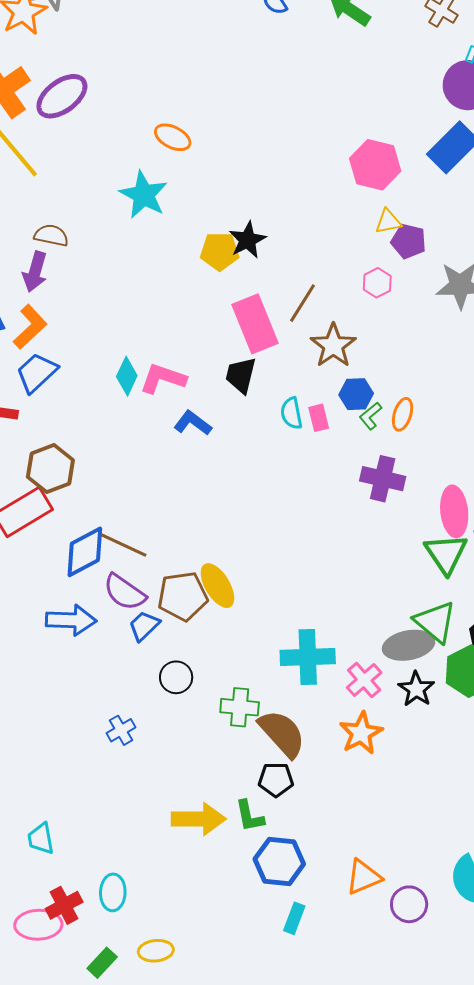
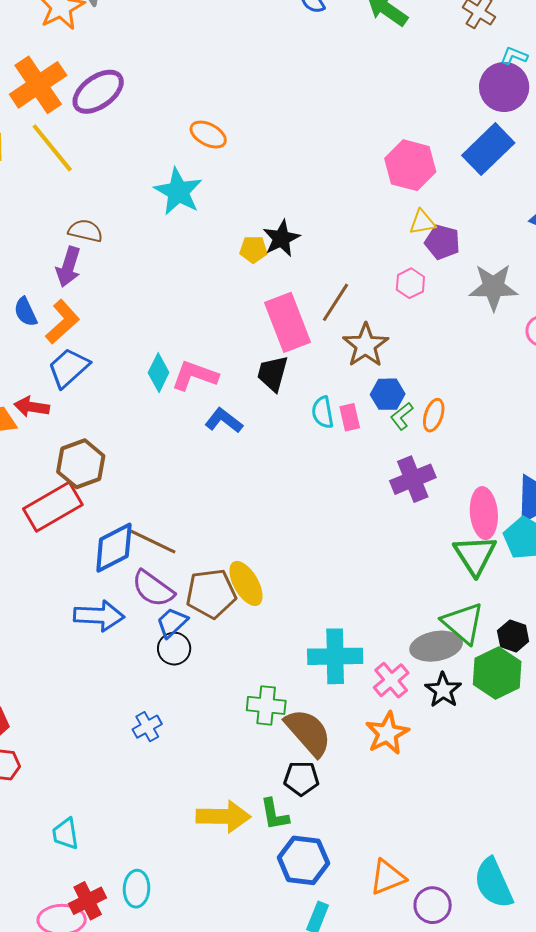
yellow pentagon: (220, 251) -> (253, 249), size x0.7
purple cross: (383, 479) -> (413, 479), turned -36
black circle: (176, 677) -> (174, 649), moved

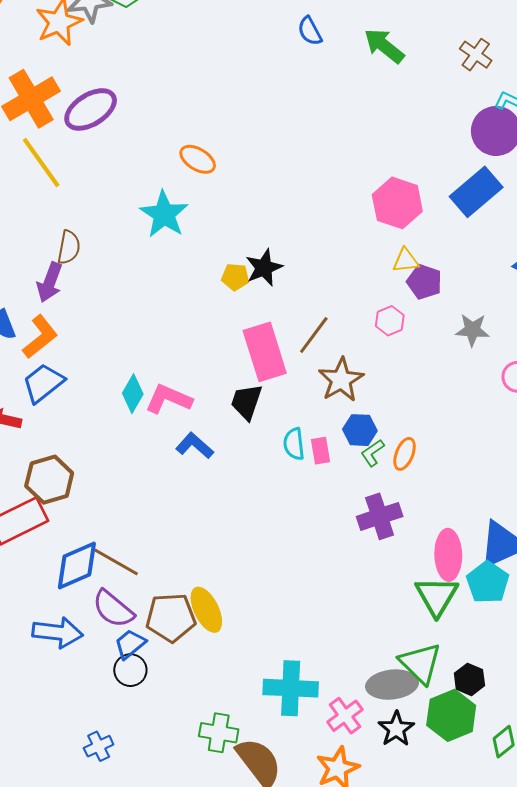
brown semicircle: (85, 231) -> (69, 247), turned 84
gray star: (493, 287) -> (472, 330), size x0.7

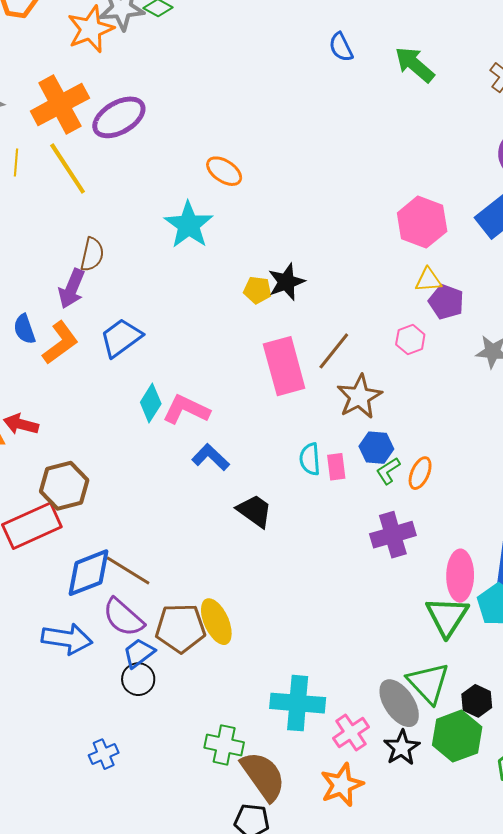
blue trapezoid: (43, 383) -> (121, 338), moved
black trapezoid: (246, 402) -> (255, 511), moved, turned 105
gray ellipse: (392, 685) -> (399, 703), turned 60

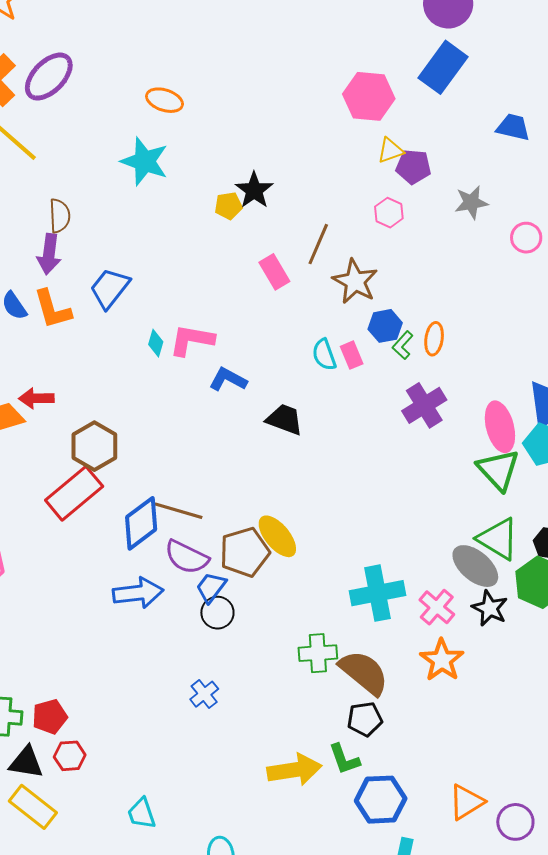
orange L-shape: (60, 343) -> (52, 309), turned 126
pink rectangle: (284, 366) -> (274, 272), size x0.6
cyan diamond: (151, 403) -> (156, 343), size x0.7

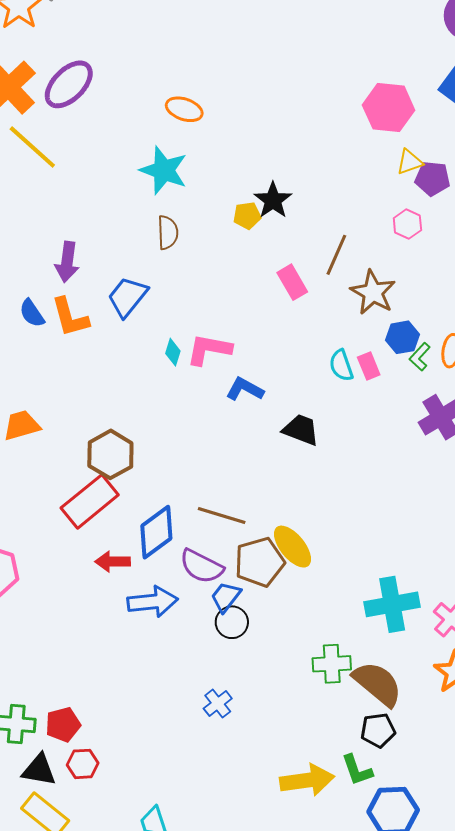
brown semicircle: (60, 216) -> (168, 232), moved
red arrow: (36, 398) -> (113, 562), moved
brown line: (179, 511) -> (222, 516), moved

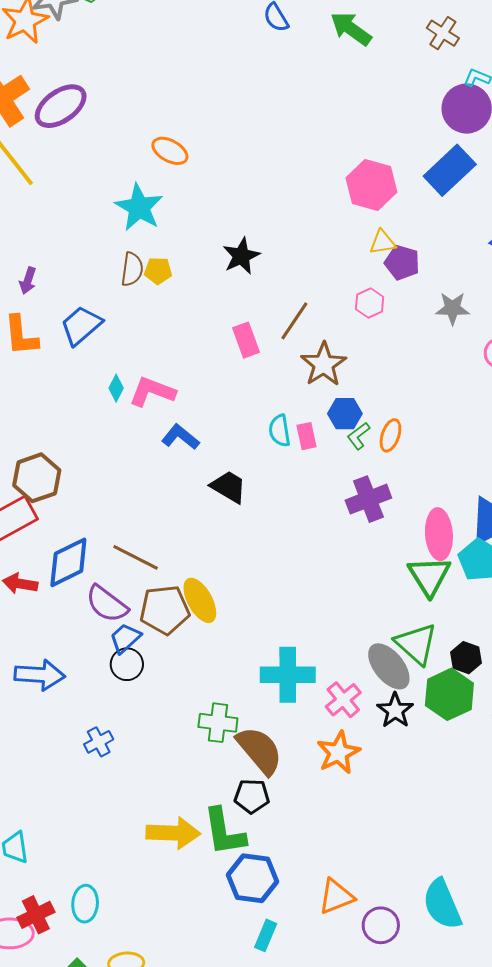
yellow pentagon: (247, 216) -> (158, 271), moved
purple arrow: (67, 262) -> (28, 281), size x0.7
blue arrow: (153, 602) -> (40, 675), moved
green L-shape: (357, 770) -> (224, 832), size x1.5

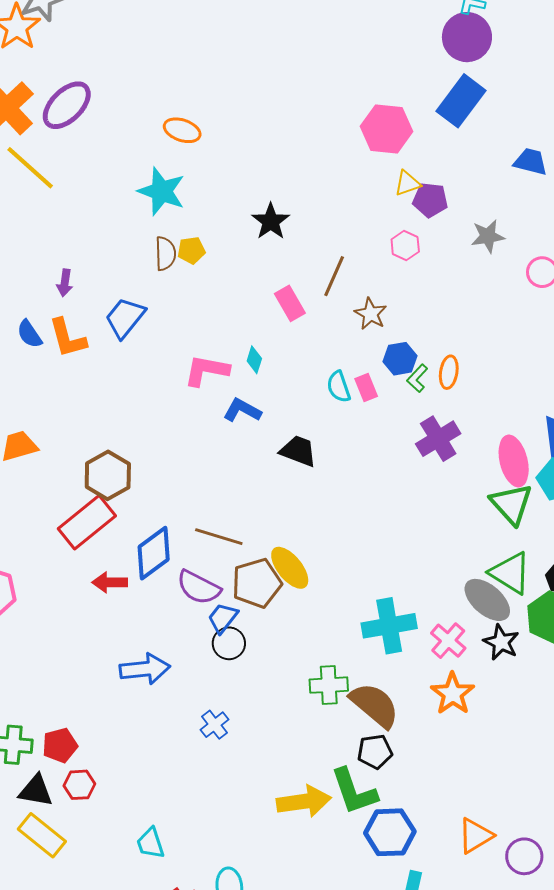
brown star: (324, 364) -> (371, 314), size x0.7
cyan diamond: (116, 388) -> (254, 360), moved

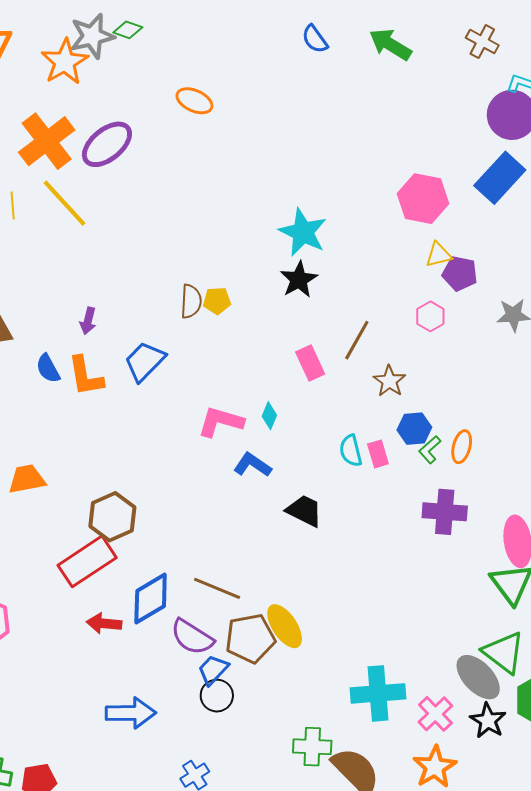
orange ellipse: (182, 130) -> (194, 101), moved
cyan star: (162, 191) -> (303, 232), moved
purple cross: (438, 439) -> (445, 512), turned 30

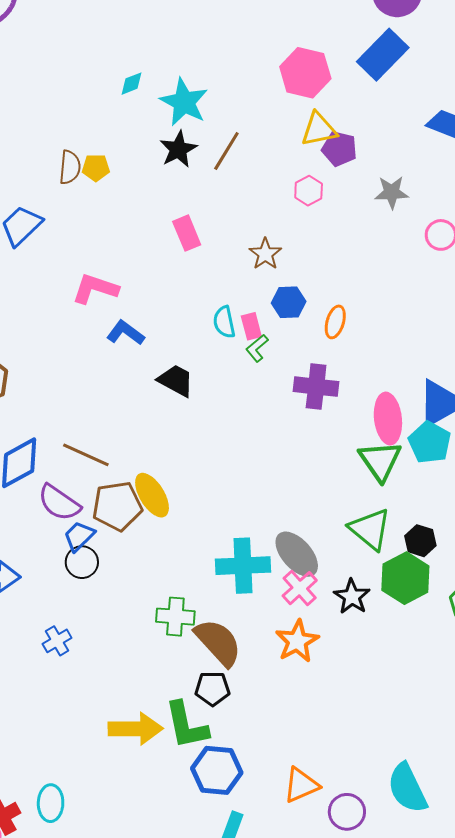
yellow triangle: (439, 255) -> (319, 129), size x1.4
brown line: (357, 340) -> (226, 151), moved
cyan diamond: (269, 416) -> (132, 84), moved, turned 44
green L-shape: (430, 450) -> (257, 348), moved
gray ellipse: (478, 677) -> (297, 554), moved

